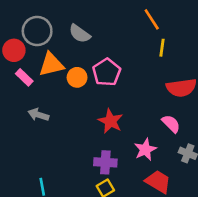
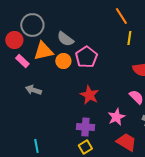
gray semicircle: (80, 34) -> (65, 39), moved

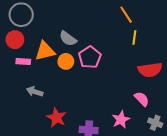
gray circle: (32, 25) -> (21, 15), moved
pink rectangle: (22, 61) -> (23, 61), turned -40
red star: (89, 95) -> (56, 118), moved

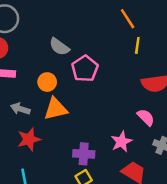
orange triangle: (45, 51) -> (56, 109), moved
orange circle: (66, 61) -> (47, 82), moved
red star: (56, 118) -> (29, 139), moved, turned 30

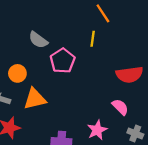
yellow line: (137, 45) -> (93, 39), moved
orange circle: (47, 82) -> (17, 73), moved

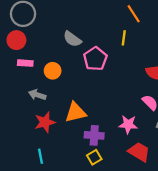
orange triangle: (35, 99) -> (76, 112), moved
pink star: (97, 130) -> (128, 124), turned 30

